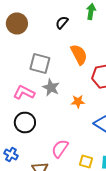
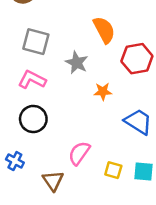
gray square: (40, 64) -> (36, 42), moved
gray star: (51, 88) -> (77, 63), moved

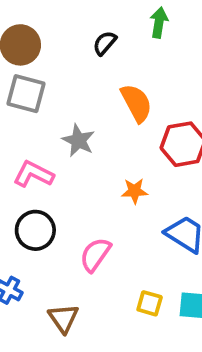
gray square: (36, 42) -> (26, 94), moved
gray star: (77, 63) -> (78, 140), moved
pink semicircle: (79, 153) -> (95, 255), moved

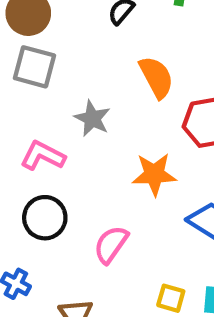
orange star: (135, 191) -> (154, 174), size x1.5

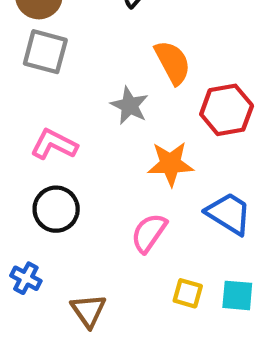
gray star: (92, 119) -> (129, 106), moved
pink semicircle: (111, 245) -> (149, 233), moved

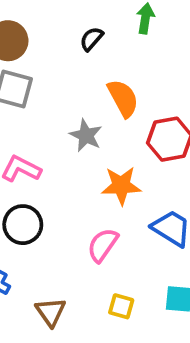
yellow square: (188, 293) -> (121, 306), moved

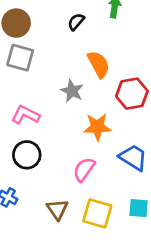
yellow square: (121, 306) -> (97, 213), size x1.6
brown triangle: (51, 312) -> (57, 209), moved

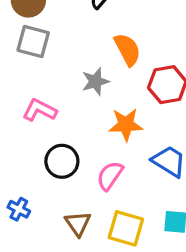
gray star: (72, 91) -> (95, 81), turned 30
black circle: (27, 155) -> (62, 161), moved

